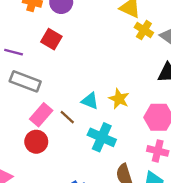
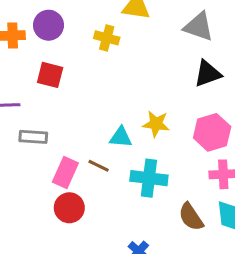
yellow cross: (144, 30) -> (107, 38), moved
gray rectangle: (25, 81) -> (33, 137), size x0.7

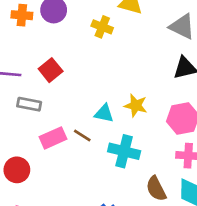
red square: (50, 75) -> (51, 70), moved, turned 30
pink rectangle: (65, 172) -> (53, 138), turned 35
red circle: (69, 208) -> (17, 170), moved

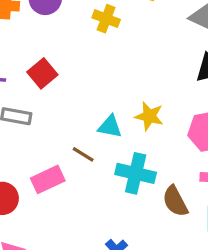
pink rectangle: (53, 138) -> (48, 179), moved
brown semicircle: (156, 189) -> (175, 201), moved

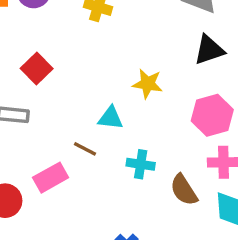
yellow star: (149, 116) -> (148, 84), moved
cyan cross: (136, 173) -> (141, 164), size x0.7

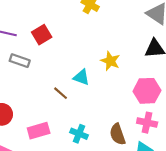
cyan cross: (141, 164) -> (79, 134), moved
pink rectangle: (51, 178) -> (39, 131), moved

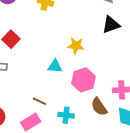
pink hexagon: (147, 91) -> (84, 80), moved
brown line: (61, 93) -> (39, 101), moved

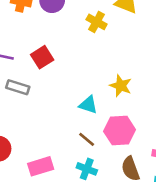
brown line: (39, 101) -> (87, 139), moved

